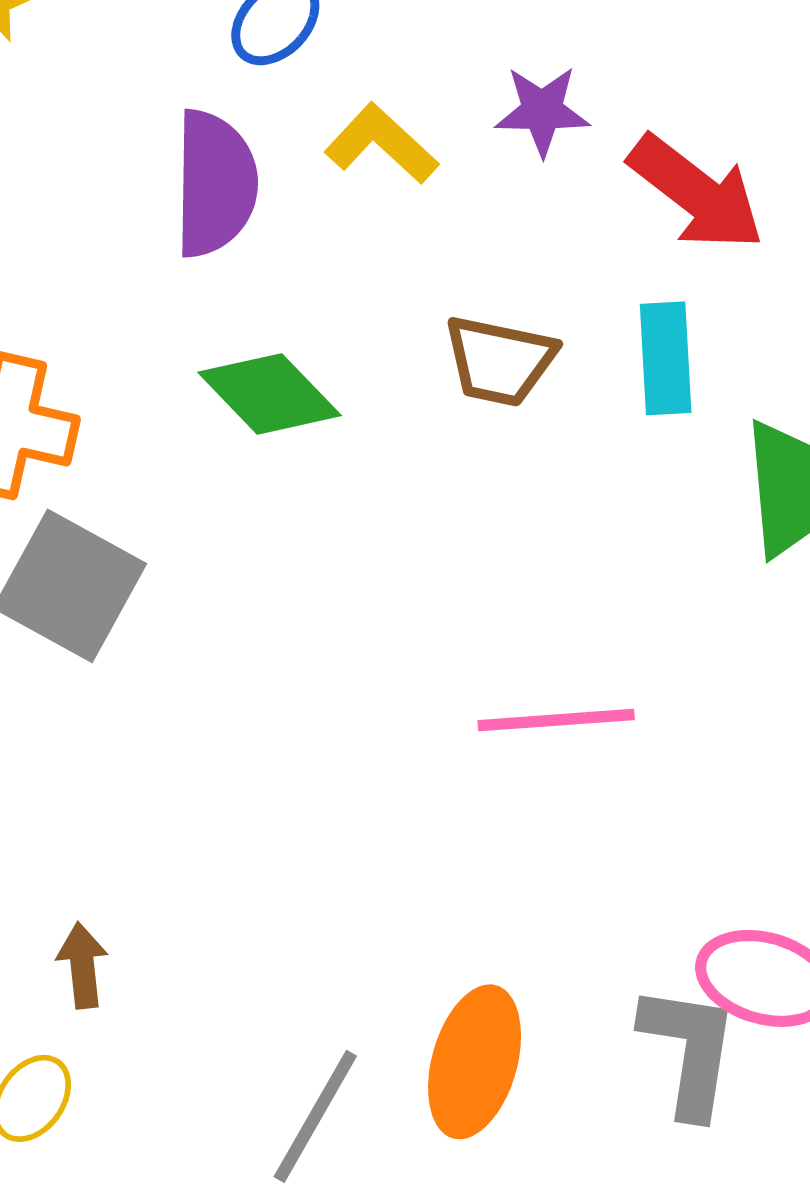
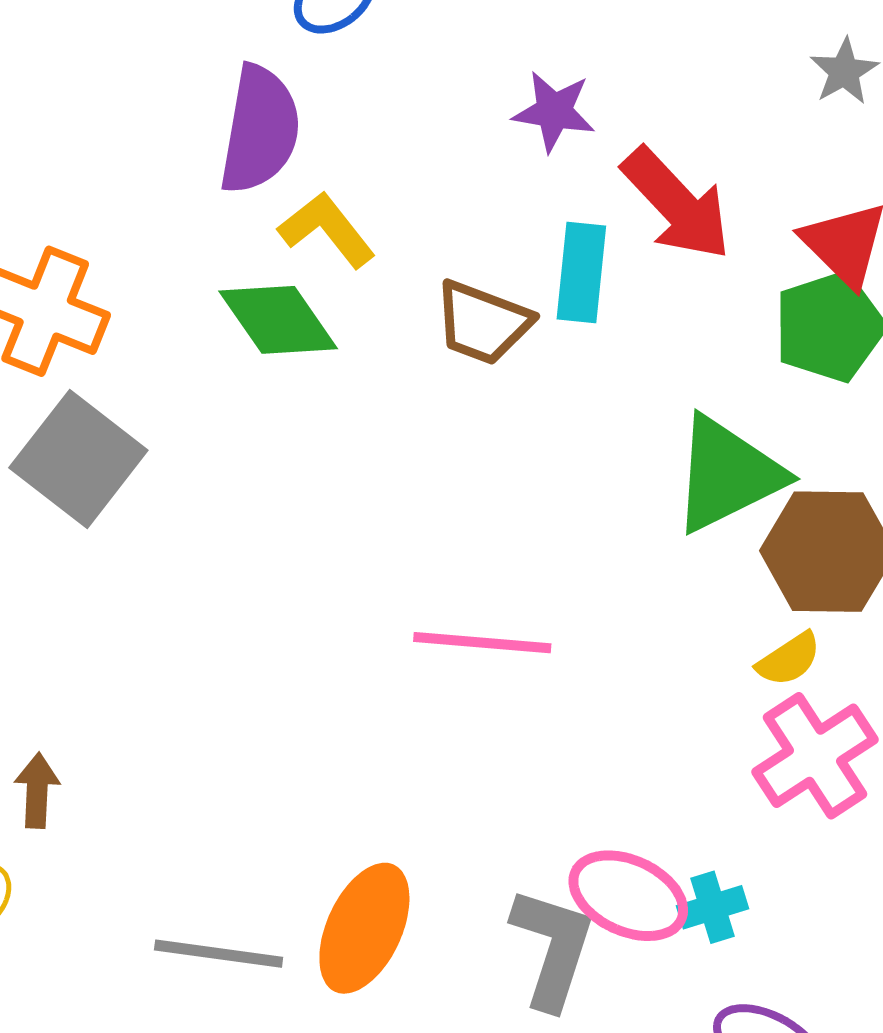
yellow L-shape: (381, 144) -> (327, 230), moved
cyan rectangle: (666, 358) -> (581, 273), moved
gray line: (315, 1116) -> (219, 954), turned 59

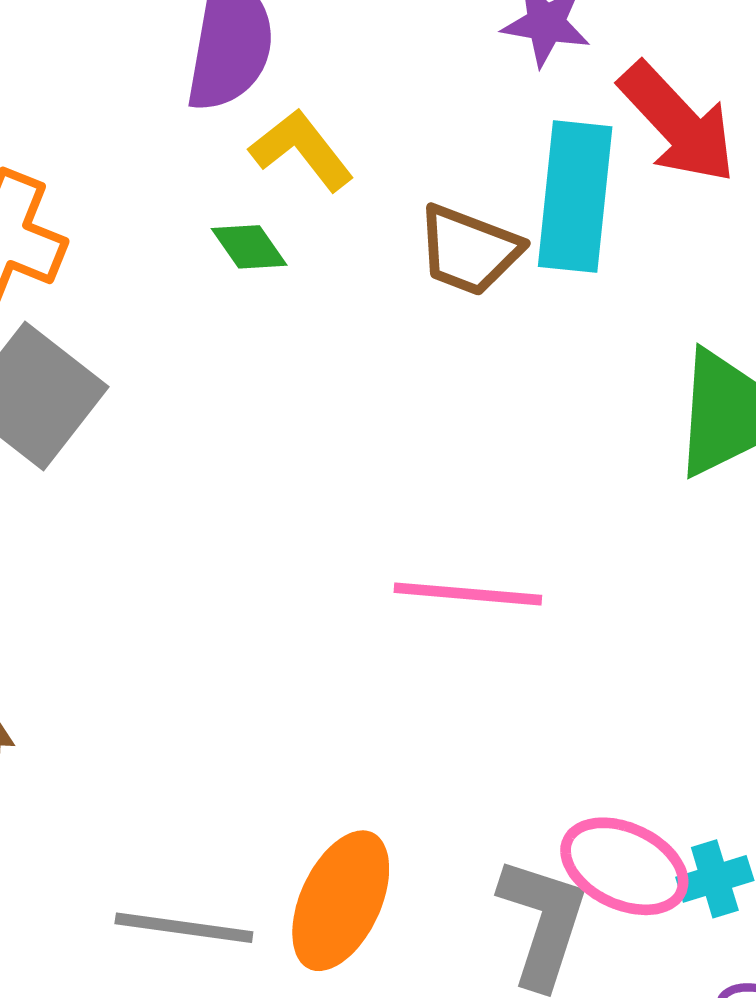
cyan rectangle: (581, 273) -> (575, 197), size x1.4
green diamond: (278, 320) -> (249, 247), size x0.6

